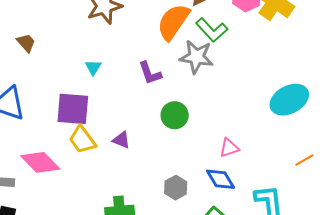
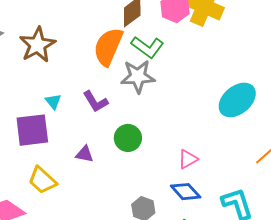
cyan triangle: (93, 67) -> (53, 101), moved
purple square: (73, 109) -> (32, 130), moved
purple triangle: (121, 140) -> (85, 154), moved

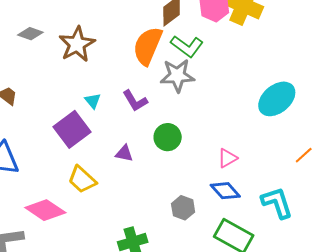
purple square: (32, 130) -> (72, 129), turned -30

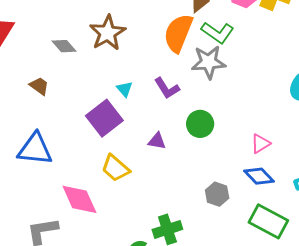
gray diamond: (30, 34) -> (64, 46), moved, turned 30
pink diamond: (45, 210) -> (79, 199), turned 33

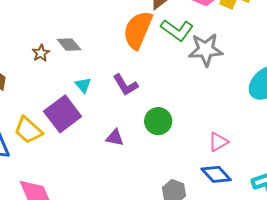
brown star: (108, 33) -> (41, 53), moved, size x0.5
gray diamond: (64, 46) -> (69, 45), moved
gray star: (209, 62) -> (206, 50), moved
yellow trapezoid: (115, 168) -> (28, 130), moved

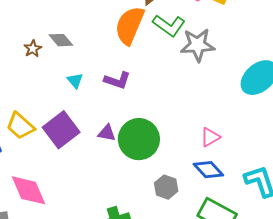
purple L-shape: (125, 85) -> (117, 80), turned -40
purple square: (63, 114) -> (61, 130), moved
green circle: (158, 121) -> (139, 139), moved, size x1.5

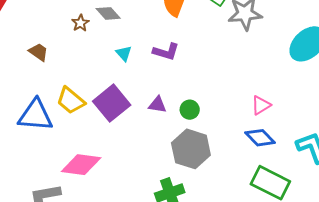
green circle: (139, 139) -> (190, 110), size x0.5
gray hexagon: (166, 187) -> (191, 149), moved, size x1.6
pink diamond: (28, 190) -> (81, 165), turned -57

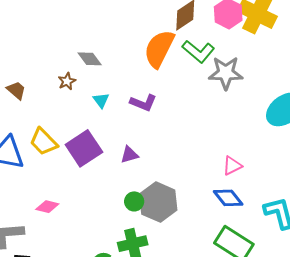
brown star: (80, 23) -> (67, 81), moved
purple triangle: (157, 105) -> (129, 155), turned -30
green circle: (190, 110) -> (134, 201), moved
pink diamond: (81, 165) -> (47, 207), size x0.6

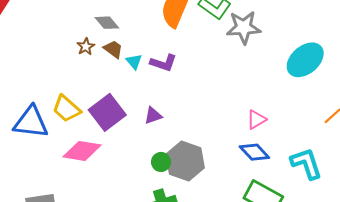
brown trapezoid: (16, 90) -> (113, 49), moved
cyan triangle: (101, 100) -> (134, 62), moved
pink diamond: (47, 207) -> (82, 151), moved, size x1.6

